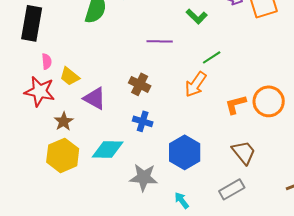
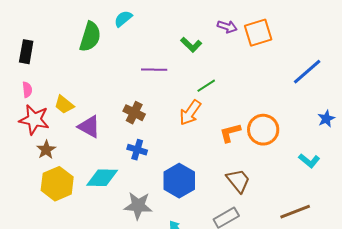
black rectangle: (32, 23) -> (26, 52), size x0.7
pink semicircle: (47, 61) -> (27, 90), moved
brown star: (64, 121) -> (46, 150), moved

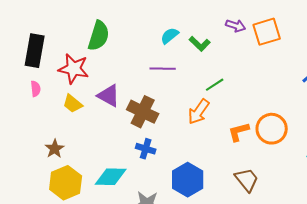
cyan semicircle: (123, 19) -> (170, 36), moved
black rectangle: (26, 52) -> (35, 51), size x1.4
brown cross: (134, 113) -> (143, 112), size x1.4
red star: (34, 120) -> (74, 69), moved
purple triangle: (89, 127) -> (109, 96), moved

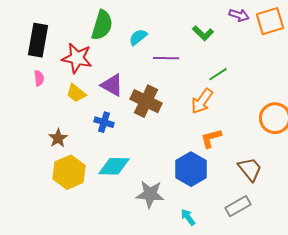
cyan semicircle: (170, 36) -> (138, 37), moved
orange L-shape: (239, 132) -> (211, 138), moved
blue cross: (146, 149) -> (104, 122), moved

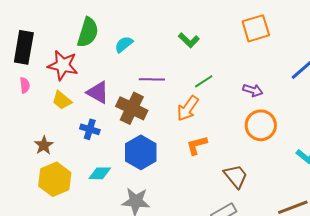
purple arrow: (239, 15) -> (253, 90), moved
purple line: (166, 58) -> (152, 79), moved
cyan diamond: (114, 166) -> (100, 173), size x0.7
blue hexagon: (191, 169) -> (141, 152), moved

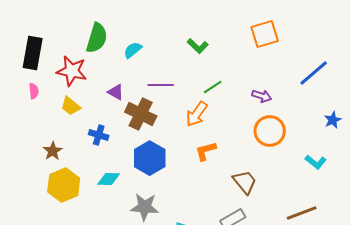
purple triangle: (98, 92) -> (116, 92), moved, size x0.7

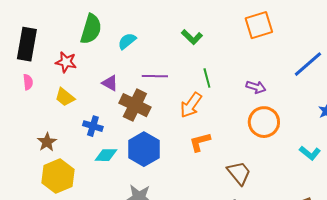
red star: (72, 71) -> (66, 62), size x0.7
green line: (213, 87) -> (207, 78), turned -72
cyan diamond: (109, 179) -> (106, 155), moved

